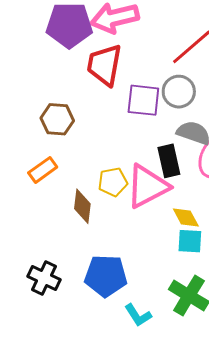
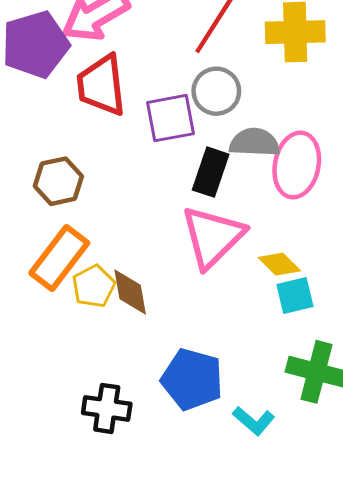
black rectangle: (169, 161) -> (211, 172), moved, turned 48
orange rectangle: (43, 170) -> (59, 258), size x1.5
yellow pentagon: (113, 182) -> (94, 286), moved
blue pentagon: (106, 276) -> (192, 379), turned 30

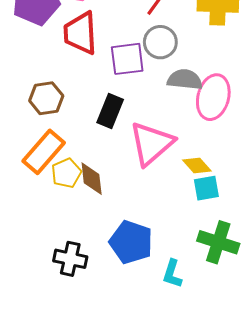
black rectangle: (211, 172) -> (110, 111), moved
cyan L-shape: (254, 421) -> (172, 274), turned 64

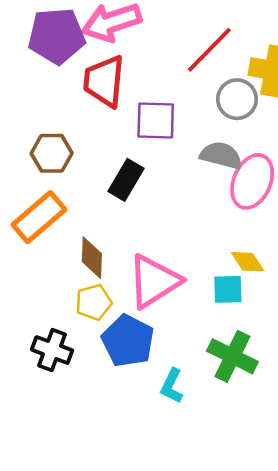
gray circle: (160, 42) -> (237, 99), moved
pink triangle: (151, 144) -> (154, 281), moved
yellow diamond: (197, 166) -> (248, 262), moved
yellow pentagon: (66, 173) -> (94, 302), moved

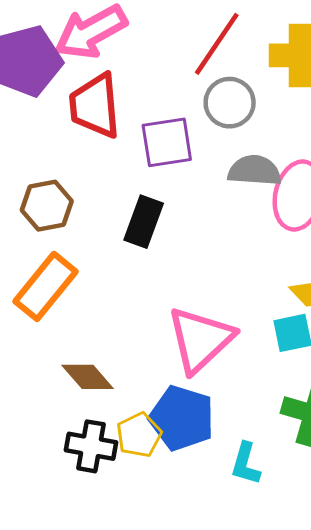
gray circle: (237, 99) -> (230, 103), moved
brown diamond: (92, 258) -> (88, 377), moved, turned -33
yellow pentagon: (94, 302) -> (139, 435), moved

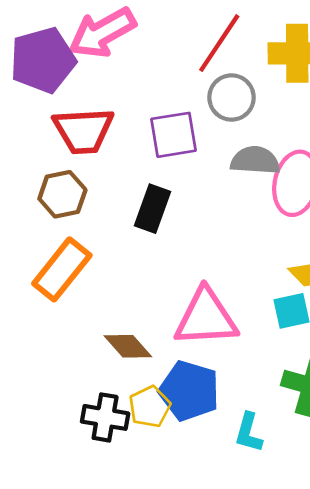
red trapezoid: (95, 106) -> (83, 131), moved, turned -88
pink triangle: (200, 340) -> (206, 318), turned 40
brown diamond: (88, 377) -> (128, 346), moved

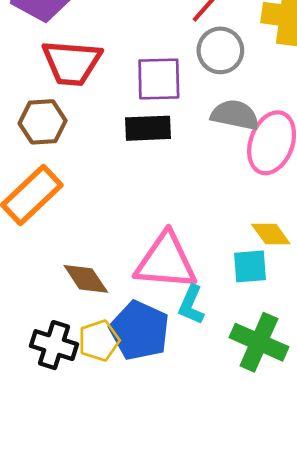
black rectangle: (152, 209) -> (148, 128), moved, turned 60
cyan L-shape: (249, 433) -> (191, 305), moved

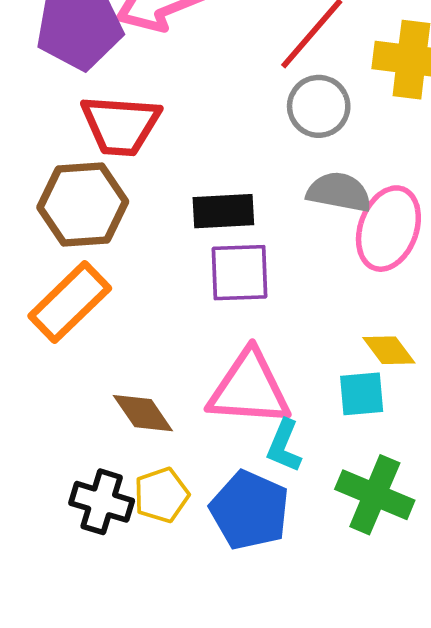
purple square: (159, 79) -> (240, 273), moved
brown hexagon: (43, 122) -> (83, 204), size x1.4
blue pentagon: (140, 330) -> (250, 510), moved

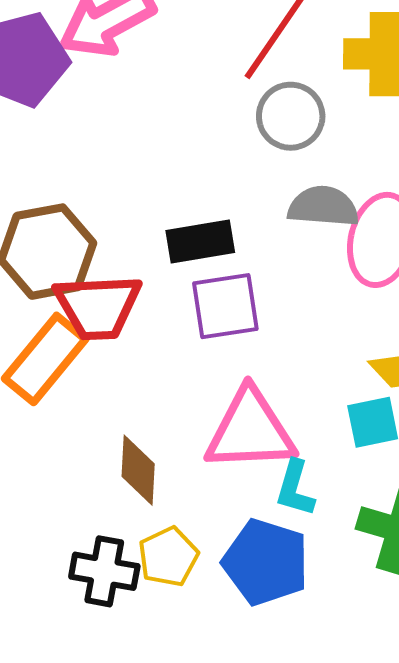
red trapezoid: (121, 125) -> (98, 307), moved
brown diamond: (143, 413) -> (138, 470), turned 44

